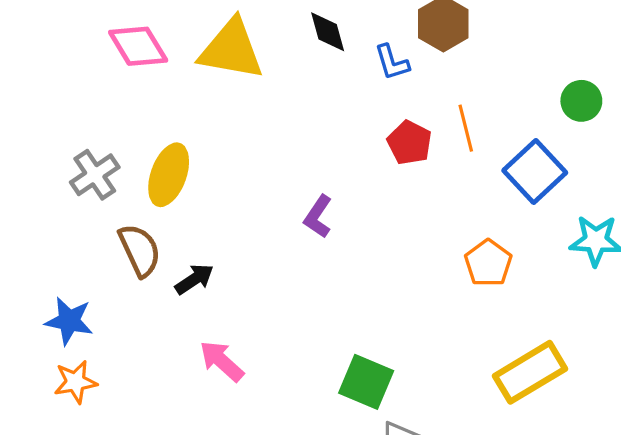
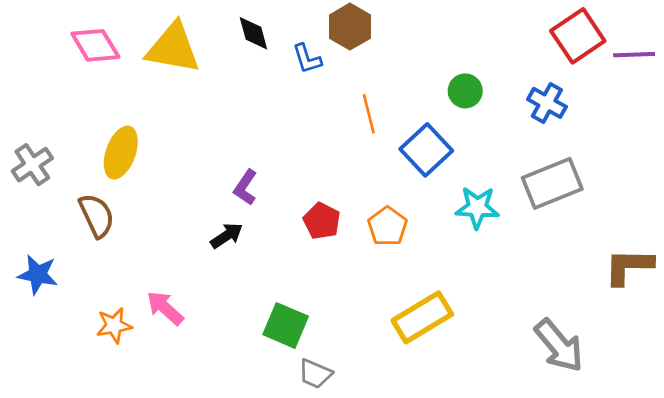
red pentagon: (410, 143) -> (322, 221), moved
gray cross: (95, 175) -> (32, 165), moved
black arrow: (194, 279) -> (227, 236), moved
orange star: (75, 382) -> (114, 325), moved

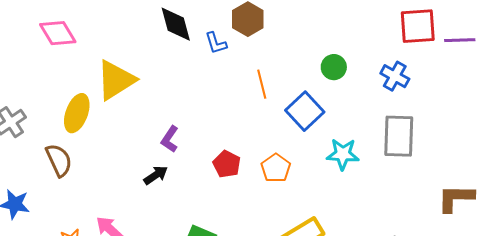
black diamond: (253, 33) -> (176, 24), size x1.4
red square: (578, 36) -> (418, 26), turned 30
yellow triangle: (173, 48) -> (116, 80), moved, turned -42
gray rectangle: (552, 183) -> (399, 136), turned -66

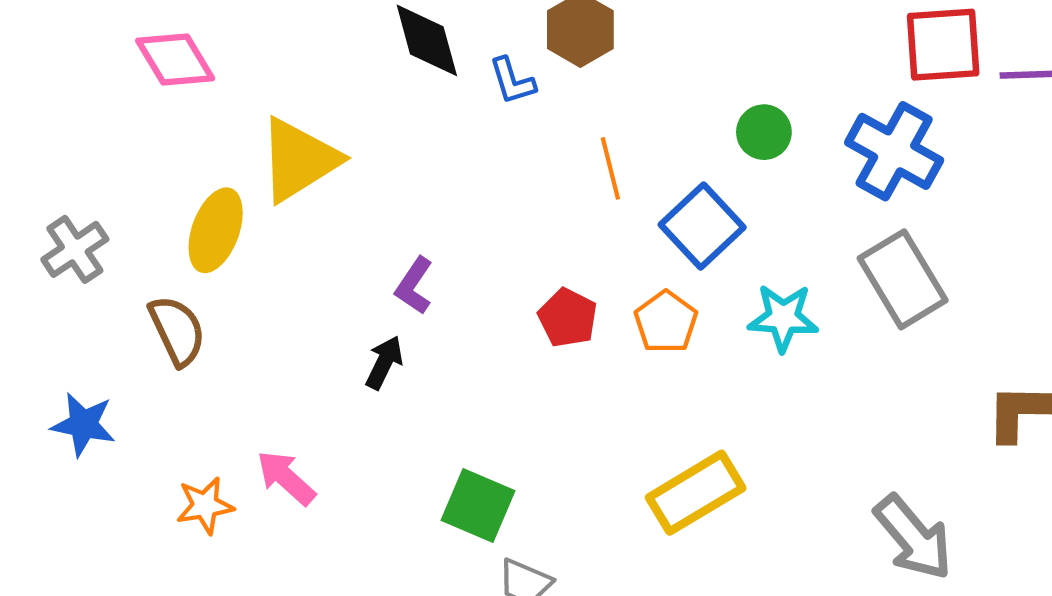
blue cross: (395, 76) -> (894, 151), size x1.5
gray rectangle: (399, 136) -> (903, 279), turned -33
red pentagon: (227, 164) -> (568, 318), moved
orange pentagon: (276, 168) -> (666, 322), moved
black arrow: (156, 175) -> (384, 363), turned -30

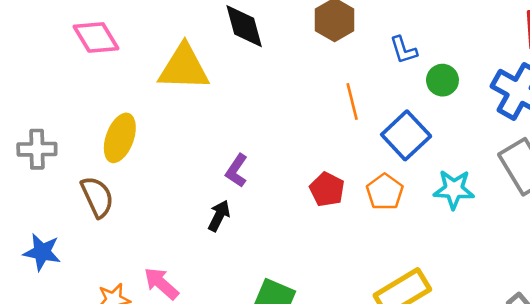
blue L-shape: (512, 81) -> (404, 50), moved
yellow triangle: (299, 160) -> (184, 68), moved, turned 34
gray cross: (75, 249) -> (37, 149), turned 33

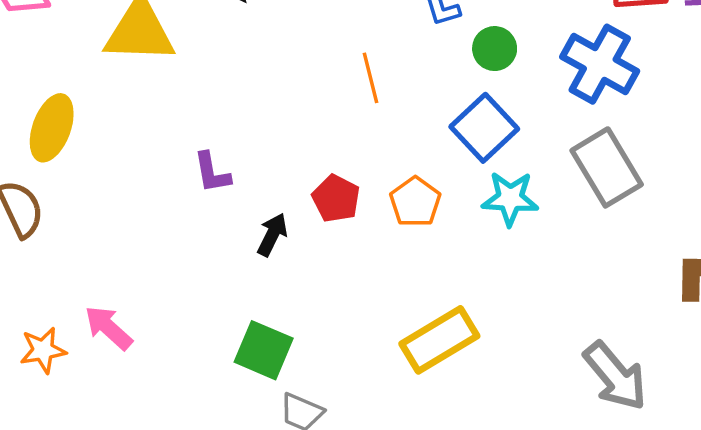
blue square: (406, 135) -> (484, 128), moved
purple L-shape: (237, 171) -> (212, 173), turned -44
black arrow: (219, 216) -> (272, 235), moved

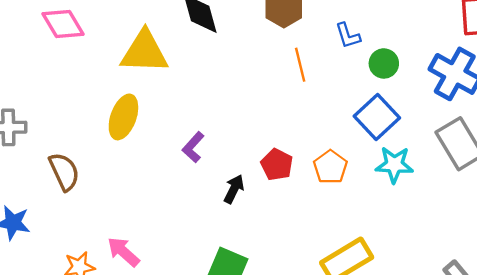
orange line: (370, 78) -> (300, 65), moved
yellow ellipse: (52, 128) -> (123, 117), moved
purple L-shape: (212, 173) -> (193, 147), turned 52

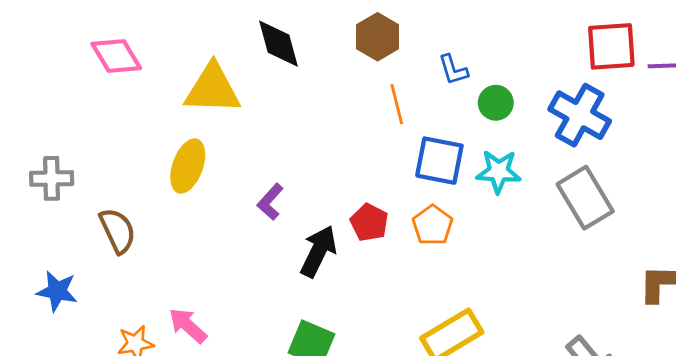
blue square: (377, 117) -> (439, 161), moved, turned -36
cyan star: (394, 165) -> (499, 172), moved
black arrow: (234, 189) -> (318, 251), size x1.5

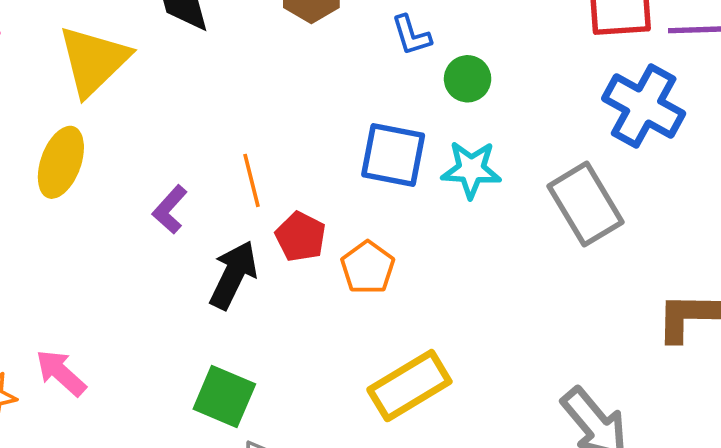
yellow triangle: (212, 89) -> (94, 61), turned -46
orange line: (397, 104) -> (252, 180), moved
blue cross: (580, 115) -> (644, 106), moved
orange pentagon: (433, 225) -> (368, 268), moved

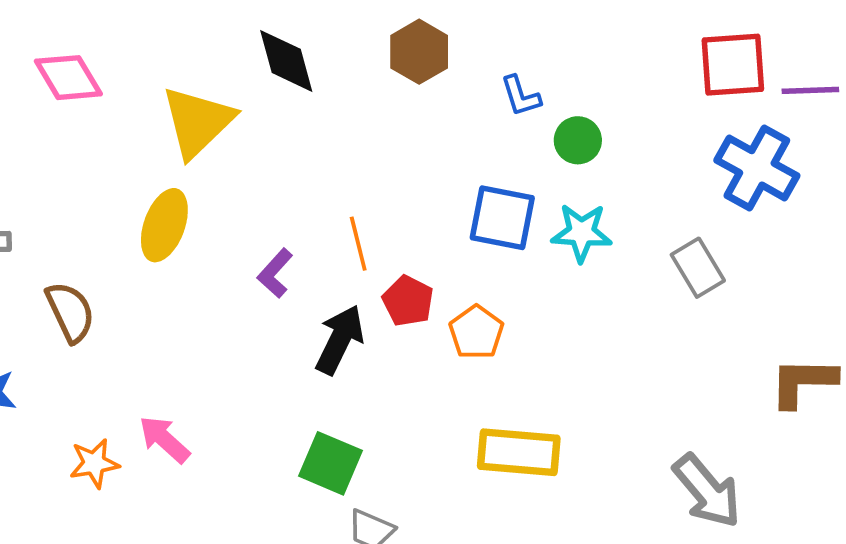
gray rectangle: (586, 204) -> (698, 268), size x0.7
yellow rectangle: (409, 386) -> (519, 452), turned 36

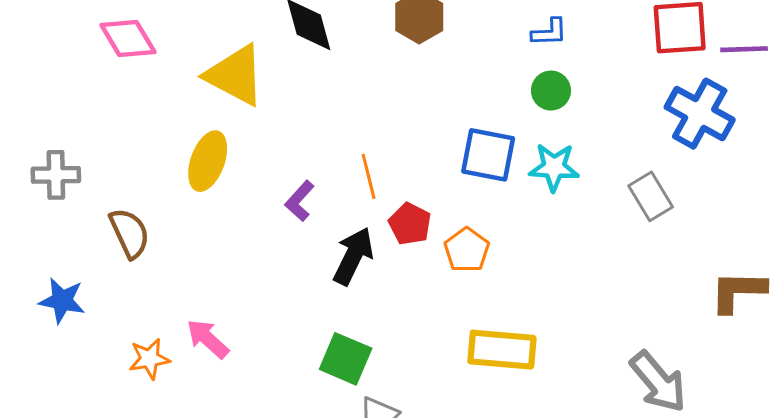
blue L-shape: (521, 96) -> (549, 32), moved, turned -75
yellow triangle: (198, 122) -> (235, 75), turned -48

